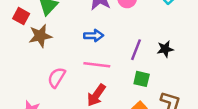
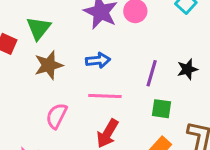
brown star: (40, 36) -> (49, 65), moved

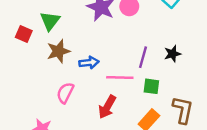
blue arrow: (98, 60) -> (89, 63), moved
pink line: (105, 96) -> (120, 78), moved

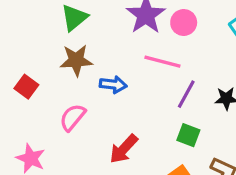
red square: (24, 34) -> (26, 87), moved
pink line: (120, 78) -> (162, 62), moved

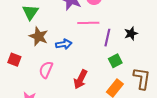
brown star: (76, 60) -> (39, 36), turned -30
green square: (188, 135) -> (115, 61), turned -32

